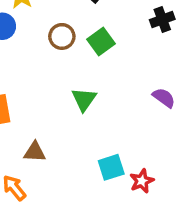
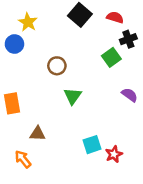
brown circle: (62, 36) -> (57, 66), moved
green square: (101, 42) -> (111, 57), moved

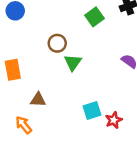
green square: (111, 57) -> (94, 17), moved
brown circle: (57, 66) -> (57, 43), moved

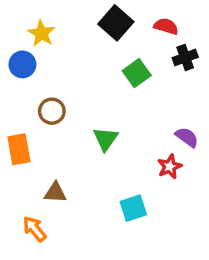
brown circle: (57, 43) -> (52, 111), moved
red star: (114, 120) -> (170, 167), moved

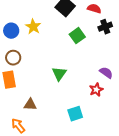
yellow star: (41, 33) -> (33, 27), moved
brown circle: (52, 111) -> (13, 58), moved

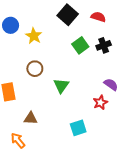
black cross: (105, 27) -> (104, 45), moved
blue circle: (11, 31) -> (11, 25), moved
brown circle: (13, 58) -> (35, 69), moved

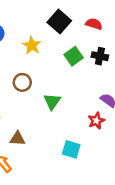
yellow star: (34, 36) -> (32, 45), moved
black cross: (104, 45) -> (100, 56), turned 32
cyan square: (78, 128) -> (71, 149), turned 35

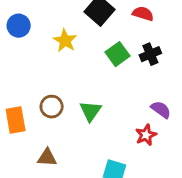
black cross: (100, 56) -> (150, 54), turned -35
brown circle: (22, 82) -> (52, 107), moved

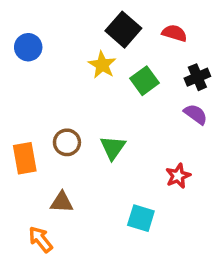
yellow star: (65, 41) -> (102, 65), moved
black cross: (150, 54) -> (197, 77), moved
purple semicircle: (161, 110) -> (196, 114), moved

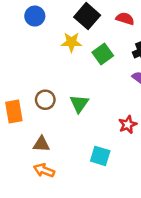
blue circle: (28, 47) -> (35, 16), moved
yellow star: (102, 65) -> (71, 42), turned -30
orange arrow: (41, 239) -> (44, 170), moved, turned -30

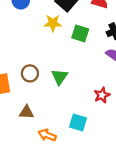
green square: (103, 54) -> (80, 33), turned -36
orange arrow: (44, 170) -> (47, 135), moved

